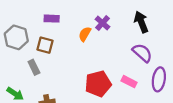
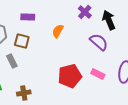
purple cross: (102, 23) -> (85, 12), moved
purple semicircle: (142, 53) -> (99, 42), moved

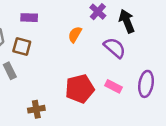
orange semicircle: (58, 31) -> (75, 34), moved
brown cross: (24, 93) -> (36, 109), moved

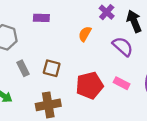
brown square: (22, 47) -> (52, 68), moved
brown cross: (36, 109) -> (48, 105), size x1.5

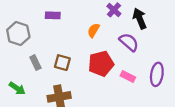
red pentagon: (89, 85) -> (101, 64), moved

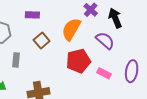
orange semicircle: (93, 30) -> (71, 29), size x1.6
gray rectangle: (35, 63) -> (16, 60), turned 32
brown square: (62, 63) -> (42, 40), moved, turned 35

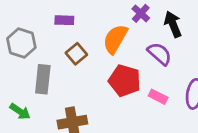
gray rectangle: (16, 60) -> (43, 79), size x1.5
red pentagon: (78, 61) -> (125, 81), turned 30

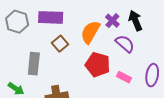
purple cross: (141, 13) -> (112, 21), moved
purple rectangle: (64, 20) -> (51, 17), size x1.6
gray hexagon: (21, 43) -> (17, 22), moved

